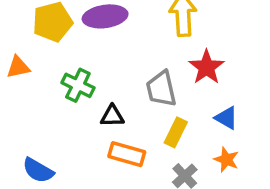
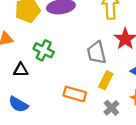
black triangle: (112, 116) -> (21, 70), moved

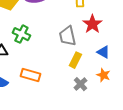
orange rectangle: (75, 94) -> (30, 75), moved

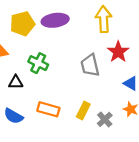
yellow rectangle: (75, 60) -> (83, 110), moved

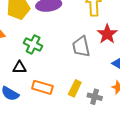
black triangle: (16, 82) -> (19, 67), moved
gray cross: (105, 119) -> (95, 97), turned -32

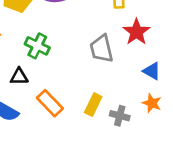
orange rectangle: (42, 87) -> (50, 103), turned 30

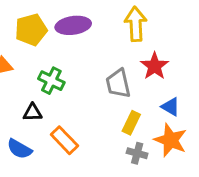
orange star: (152, 103) -> (171, 140), size x1.6
yellow rectangle: (93, 105) -> (131, 123), moved

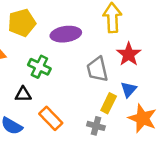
purple ellipse: (73, 25) -> (66, 34), moved
blue triangle: (171, 107) -> (129, 89), moved, turned 42
gray cross: (137, 153) -> (96, 126), moved

